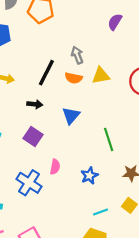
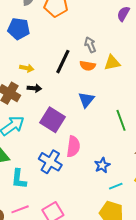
black arrow: (35, 104) -> (34, 88), moved
purple square: (33, 136) -> (53, 120), size x1.4
pink semicircle: (55, 167) -> (73, 147), size x1.5
blue star: (89, 176) -> (102, 165), moved

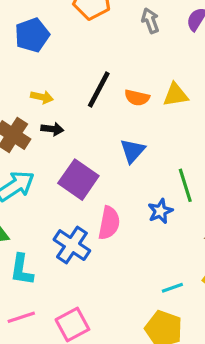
blue pentagon: (19, 29) -> (32, 35), turned -30
gray arrow: (90, 45) -> (150, 21), moved
blue star: (102, 165) -> (160, 211), moved

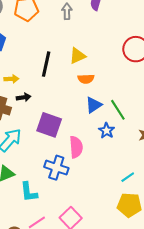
gray arrow: (150, 21) -> (67, 11), turned 35
yellow triangle: (176, 95) -> (77, 56), moved
orange semicircle: (137, 98) -> (86, 79), moved
blue triangle: (133, 151) -> (94, 105), moved, turned 30

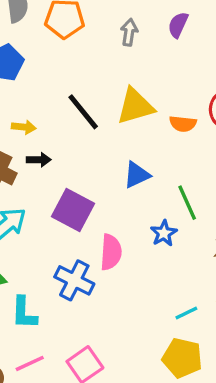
yellow triangle: (77, 56) -> (135, 106), size x1.4
black line: (46, 64) -> (83, 112), turned -60
orange semicircle: (86, 79) -> (183, 124), moved
blue triangle: (94, 105) -> (137, 175), moved

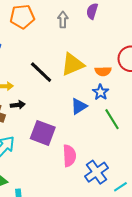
blue star: (164, 233) -> (101, 92), moved
blue cross: (74, 280) -> (97, 172), moved, turned 35

